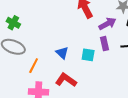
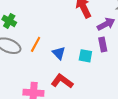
orange line: (34, 66) -> (36, 44), moved

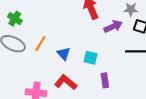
purple rectangle: (103, 45) -> (105, 80), moved

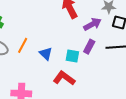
purple rectangle: (105, 80) -> (89, 47), moved, turned 40
red L-shape: (66, 82) -> (64, 78), moved

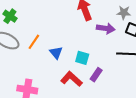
purple arrow: (92, 24) -> (106, 28), turned 30
purple rectangle: (89, 47) -> (96, 75), moved

